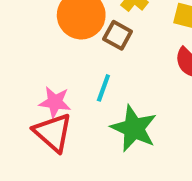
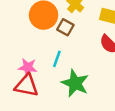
red triangle: (53, 132) -> (26, 86), turned -30

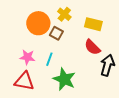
pink star: (28, 67) -> (27, 57), moved

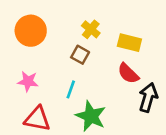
orange circle: (38, 23) -> (31, 31), moved
pink star: (27, 57) -> (28, 81), moved

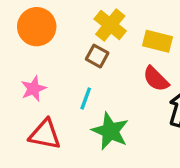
yellow cross: (91, 29) -> (110, 25), size x1.4
pink star: (28, 81) -> (33, 89), turned -30

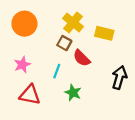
red semicircle: (156, 79) -> (82, 58), moved
green star: (110, 131) -> (73, 93), size x0.7

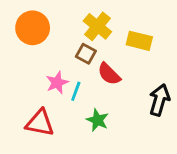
pink star: (22, 65) -> (57, 83), moved

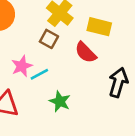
red semicircle: (109, 74) -> (86, 53), moved
cyan line: (76, 91) -> (39, 74), turned 42

